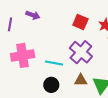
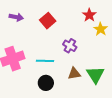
red square: (80, 22) -> (48, 21), moved, turned 35
purple cross: (81, 52) -> (70, 46), size x0.6

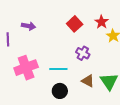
red square: (48, 21) -> (75, 24), moved
brown triangle: (74, 73) -> (88, 81), turned 40

